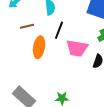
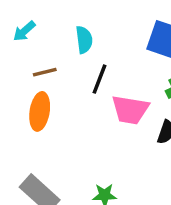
orange ellipse: (39, 47) -> (40, 111), moved

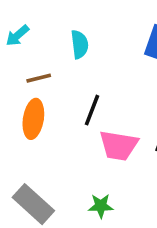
black line: (99, 79) -> (92, 110), moved
pink trapezoid: (130, 110) -> (119, 146), moved

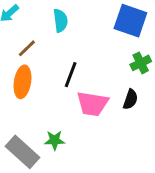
brown line: (39, 78) -> (27, 48), turned -30
green star: (101, 206) -> (55, 140), moved

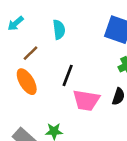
orange ellipse: (22, 82) -> (27, 82), turned -40

